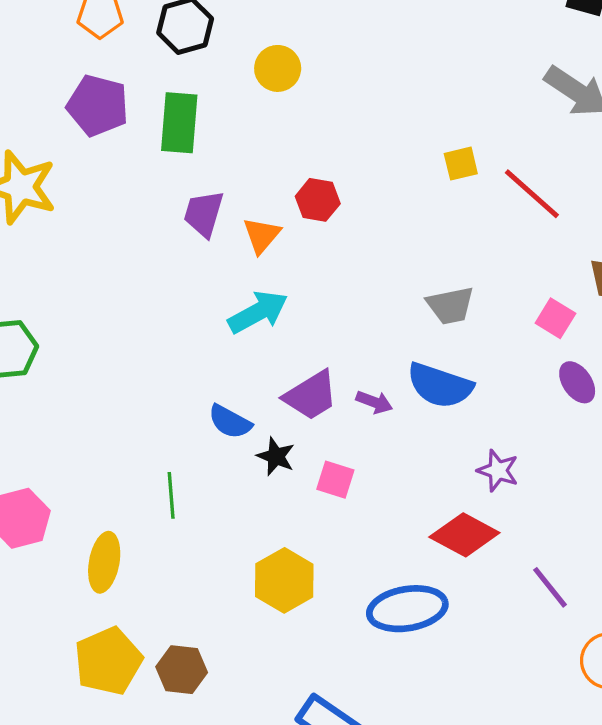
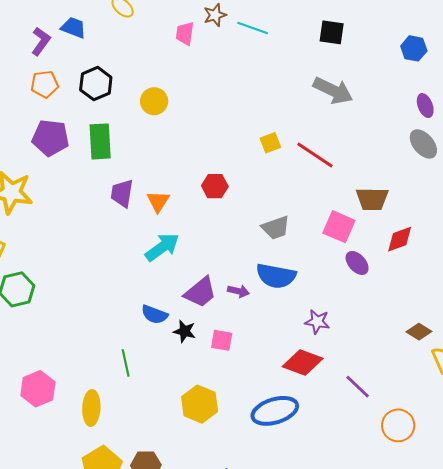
red hexagon: (318, 200) -> (215, 186), moved
pink square: (555, 318) -> (339, 227), size x1.4

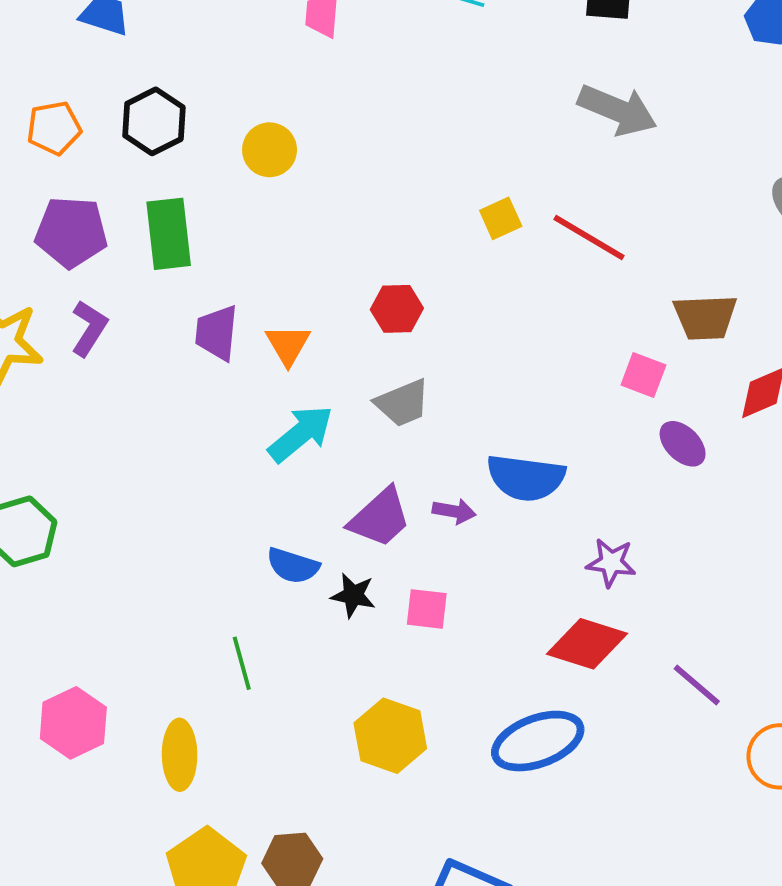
purple L-shape: (41, 41) -> (89, 328), moved
pink square: (339, 227) -> (643, 375), size x0.7
gray trapezoid: (276, 228) -> (403, 403), moved

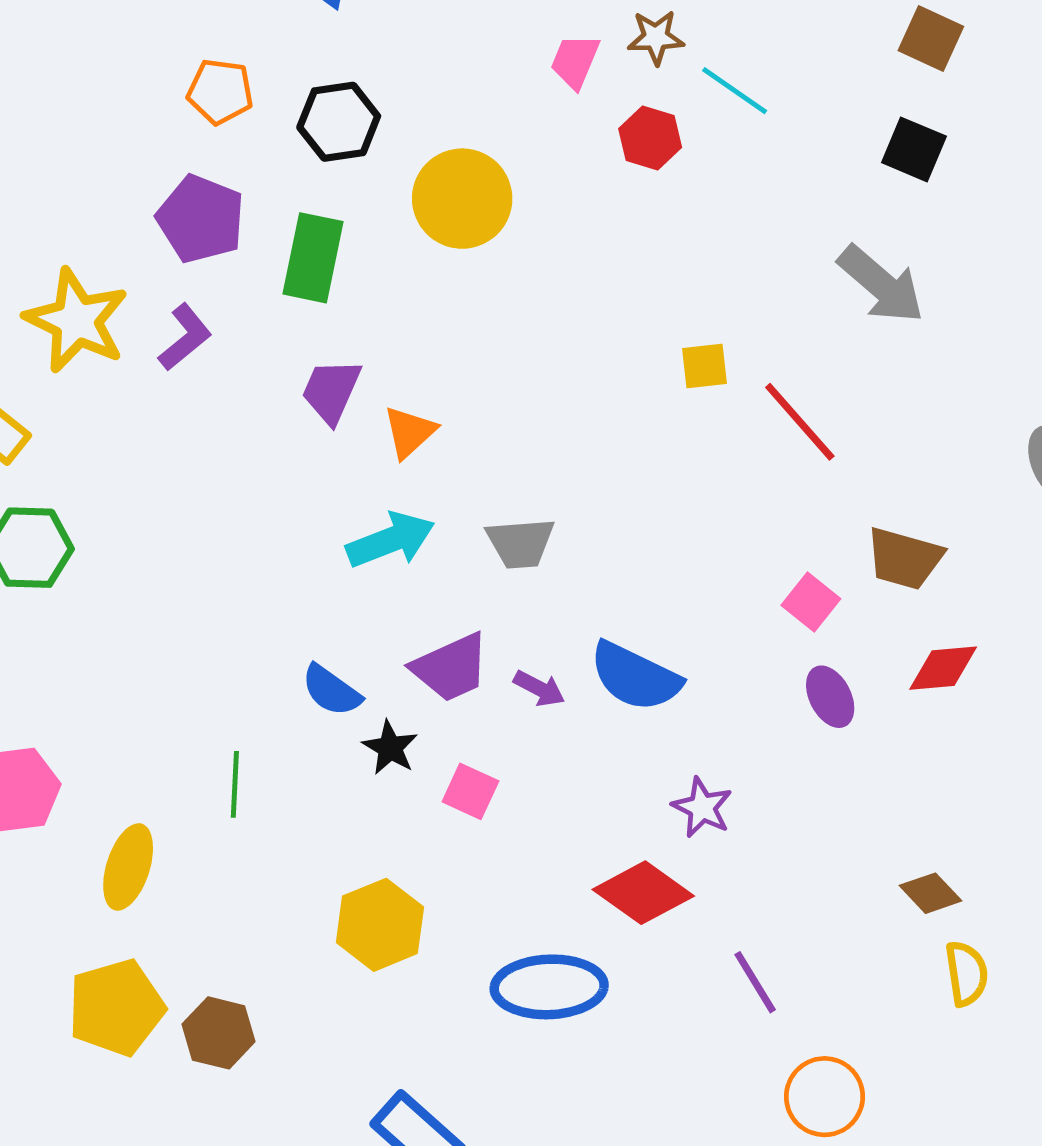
yellow circle: (270, 150) -> (462, 199), size x1.5
red hexagon: (397, 309) -> (650, 138), moved

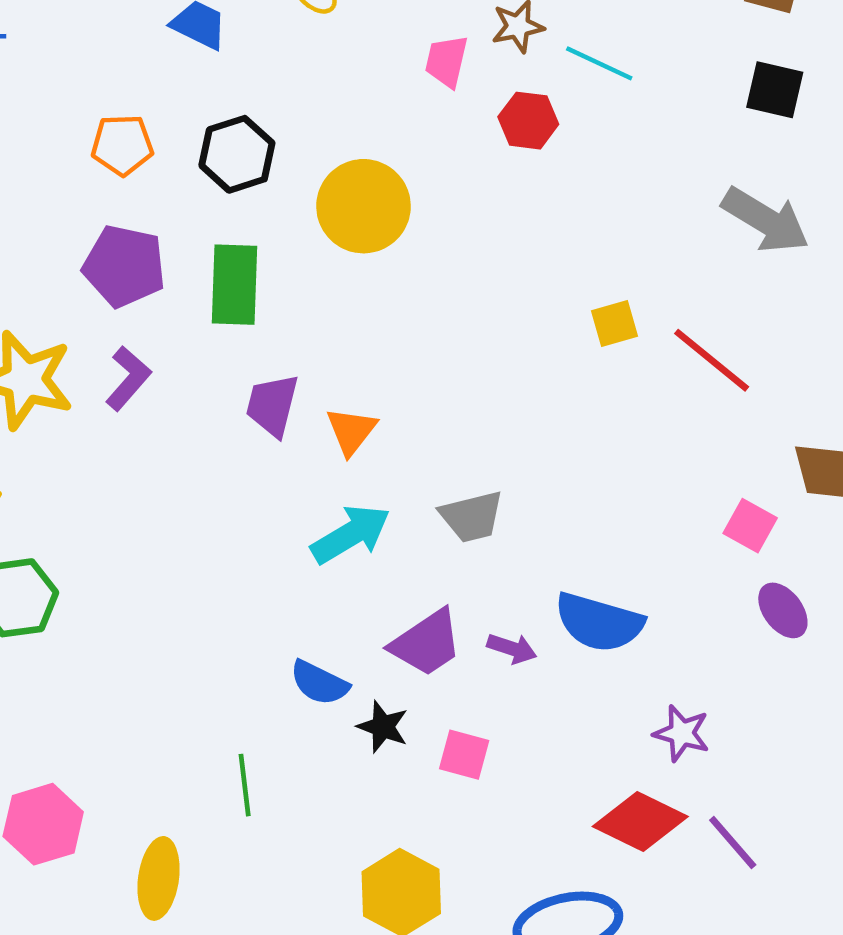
purple line: (755, 982) -> (733, 843), moved

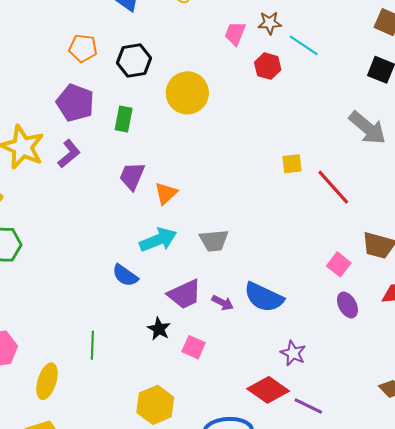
green rectangle: (235, 285) -> (124, 119), size x0.7
blue semicircle: (319, 683) -> (125, 275), moved
purple line: (733, 843) -> (308, 406), turned -32

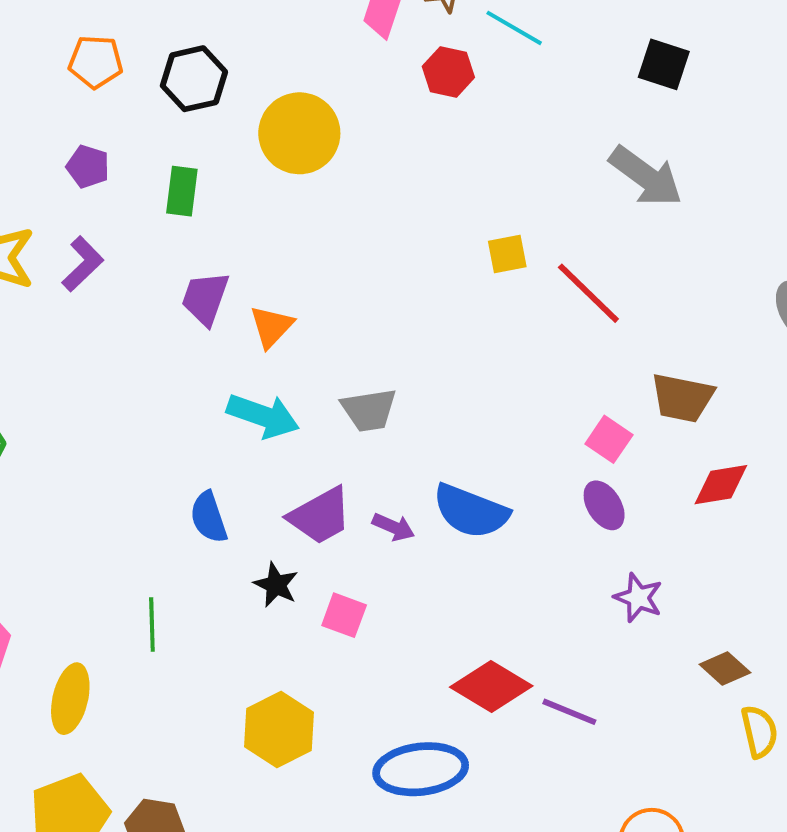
purple pentagon: (75, 103) -> (88, 167), size x0.6
cyan arrow: (158, 240) -> (263, 416), turned 45
blue semicircle: (125, 275) -> (209, 517), moved, turned 40
purple ellipse: (347, 305) -> (604, 505), moved
purple star: (293, 353) -> (638, 598), moved

